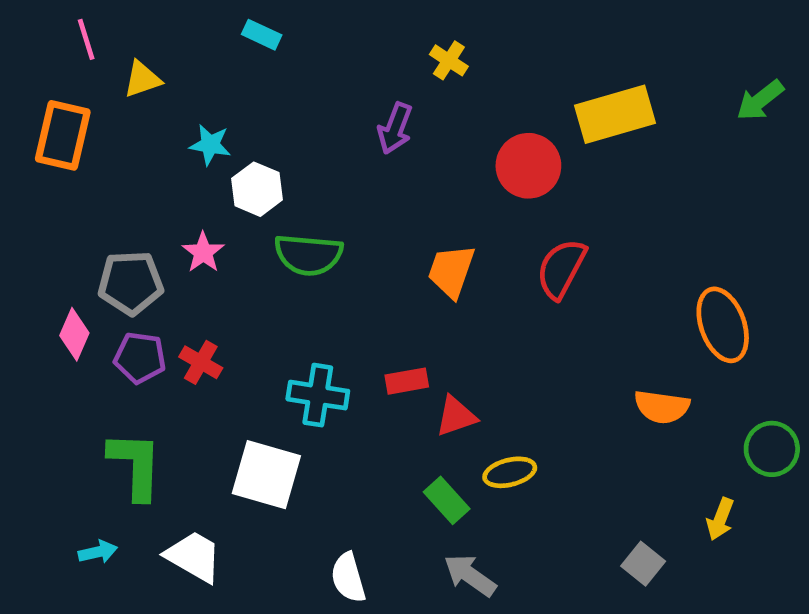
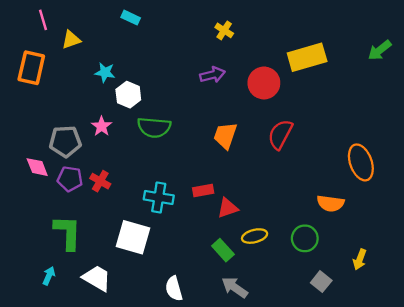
purple arrow: (395, 128) -> (212, 75), moved, turned -125
pink diamond: (74, 334) -> (37, 167), turned -45
green circle: (772, 449) -> (305, 238), moved
cyan arrow: (98, 552) -> (49, 276), turned -54

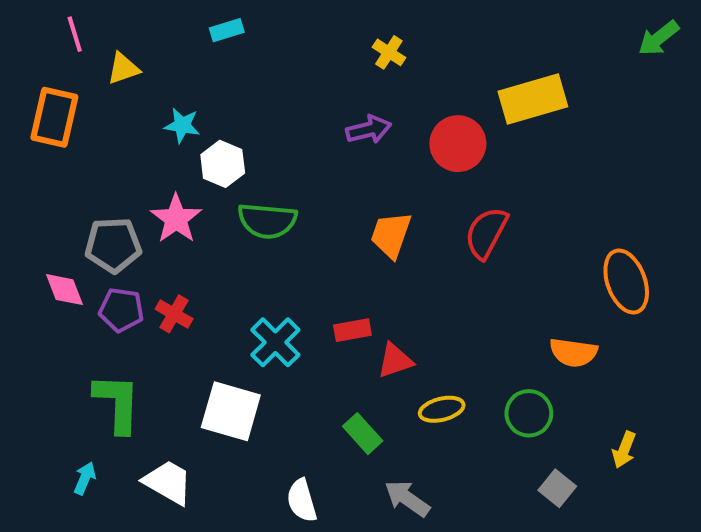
cyan rectangle: (131, 18) -> (227, 30), turned -42
green arrow: (380, 50) -> (659, 38), moved
pink star: (101, 126) -> (176, 219), size x1.4
cyan cross: (159, 197) -> (275, 342), turned 36
green rectangle: (223, 250) -> (363, 434), moved

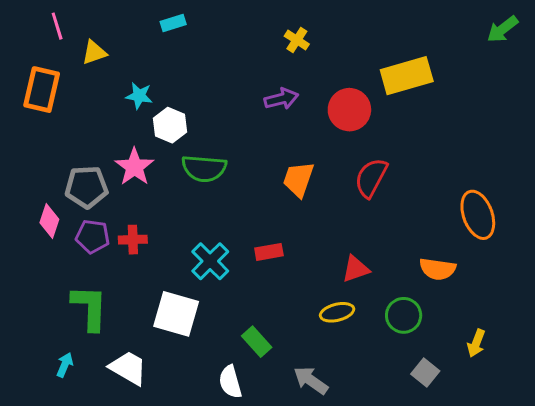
pink diamond: (65, 290) -> (49, 221), turned 40
red cross: (174, 314) -> (133, 240), turned -32
red triangle: (395, 361) -> (356, 269), moved
green rectangle: (363, 434) -> (257, 342), moved

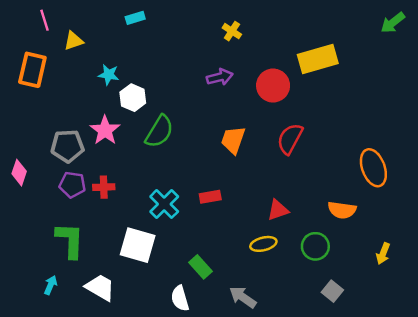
green semicircle: (204, 168) -> (159, 131), turned -64
pink diamond: (49, 221) -> (19, 173), moved
yellow arrow: (476, 343) -> (383, 254), moved

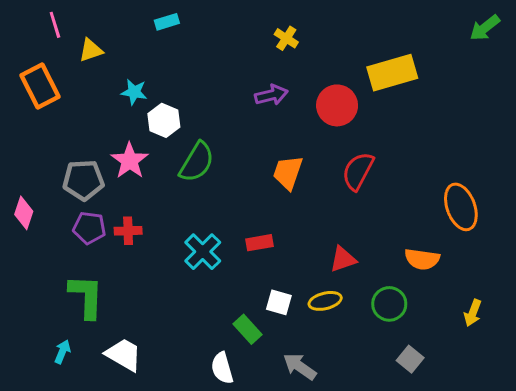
orange rectangle: (32, 70) -> (40, 86), turned -40
white square: (138, 245) -> (279, 302), moved, size x0.6

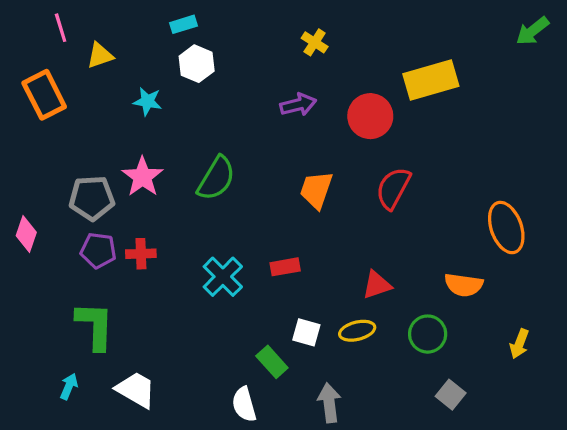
white hexagon: (164, 120) -> (197, 64), moved
gray arrow: (300, 367) -> (329, 403), turned 48

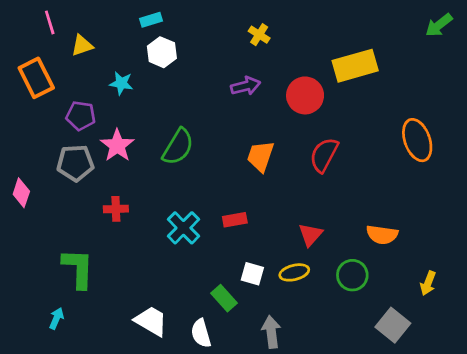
orange ellipse: (506, 228) -> (417, 140), moved
purple pentagon: (98, 250) -> (81, 116), moved
red triangle: (377, 285) -> (310, 235), turned -30
white trapezoid: (136, 390) -> (151, 321), moved
gray square: (451, 395) -> (393, 325), moved, size x1.4

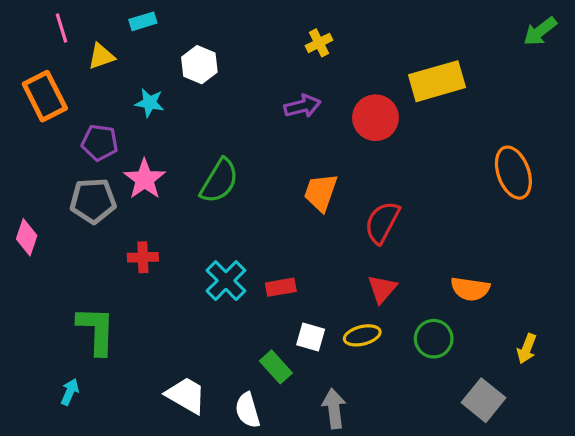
cyan rectangle: (151, 20) -> (143, 21), moved
yellow cross: (259, 35) -> (319, 43), turned 30
red semicircle: (324, 155) -> (382, 222), moved
red rectangle: (235, 220) -> (281, 287), moved

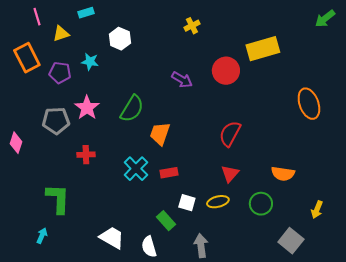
purple arrow: (302, 106) -> (182, 80), moved, turned 45
purple pentagon: (100, 143) -> (60, 73), moved
orange trapezoid: (321, 192) -> (160, 134), moved

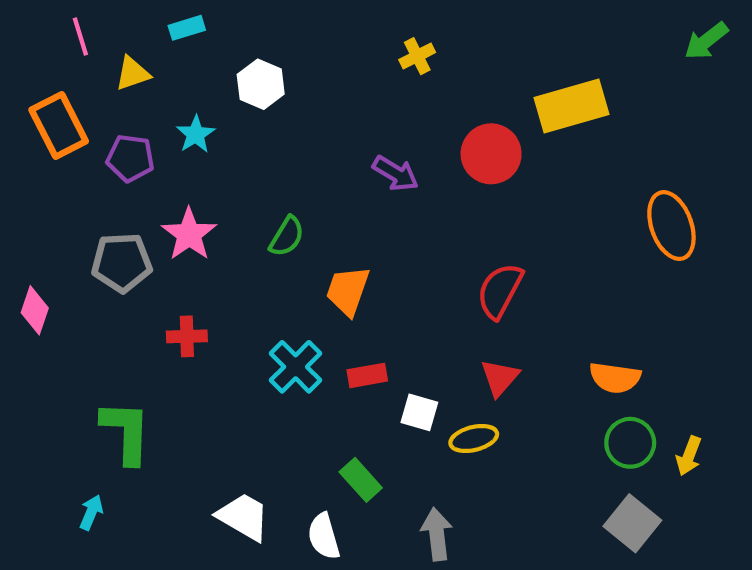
cyan star: (90, 62) -> (196, 134), turned 30
green semicircle: (132, 109) -> (287, 236), size x0.7
white square: (187, 203) -> (419, 412), moved
green circle: (261, 204) -> (630, 443), moved

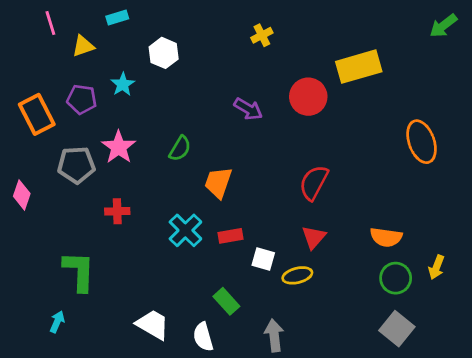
orange rectangle: (59, 126) -> (37, 114), moved
yellow arrow: (689, 456) -> (437, 267), moved

